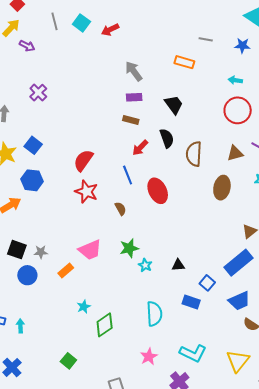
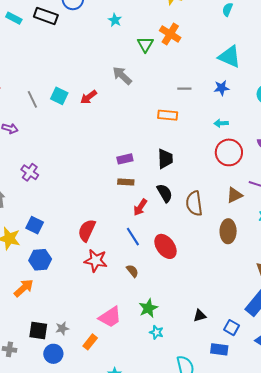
gray arrow: (134, 71) -> (122, 76), moved
black trapezoid: (174, 105) -> (165, 159), turned 45
cyan star: (145, 265) -> (156, 332), moved

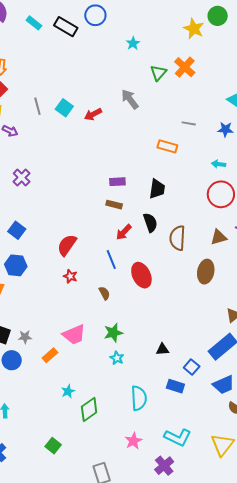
red star: (96, 261) -> (70, 276), size x0.6

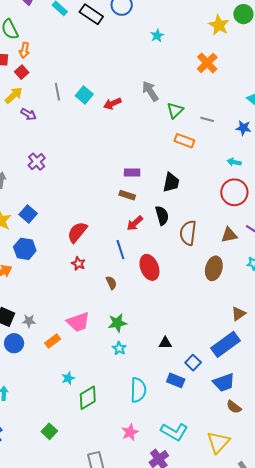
green triangle: (158, 73) -> (175, 110), moved

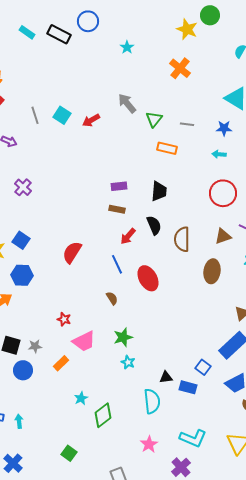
cyan arrow: (234, 162) -> (219, 154), moved
red star: (78, 264) -> (64, 319), moved
black triangle: (165, 343) -> (166, 377), moved

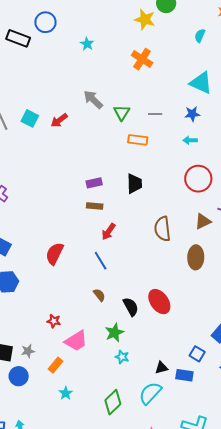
black semicircle: (154, 225) -> (131, 307), moved
red ellipse: (148, 278) -> (159, 302), moved
cyan star: (81, 398) -> (66, 393), moved
cyan semicircle: (152, 401) -> (150, 393), turned -125
green diamond: (103, 415) -> (113, 402), moved

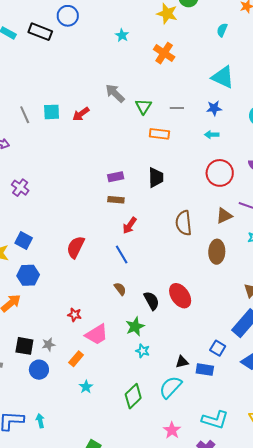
cyan star: (87, 44) -> (122, 35), moved
cyan square: (30, 118) -> (52, 112), turned -30

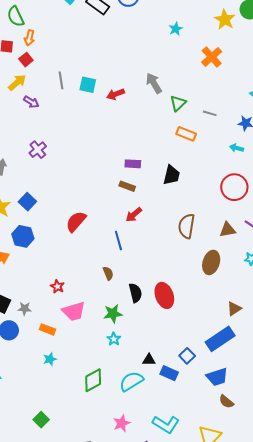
orange rectangle: (76, 359) -> (47, 329), turned 56

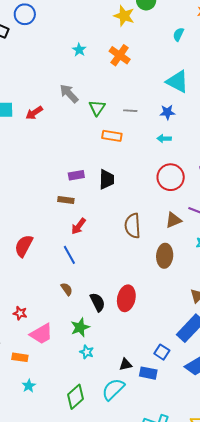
cyan star: (176, 29) -> (79, 50), moved
purple rectangle: (133, 164) -> (76, 175), moved
red ellipse: (164, 295) -> (126, 298), turned 45

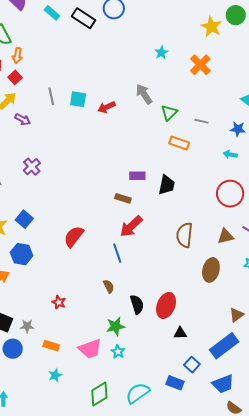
red arrow: (79, 226) -> (131, 226), size x1.4
pink trapezoid: (41, 334) -> (90, 349), moved
black triangle: (126, 364) -> (180, 333), moved

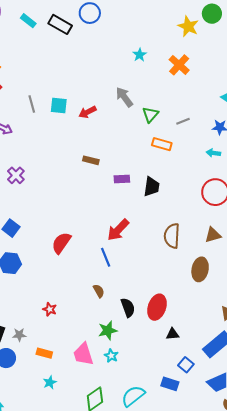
gray line: (201, 121) -> (183, 121), turned -32
brown rectangle: (123, 198) -> (91, 160), moved
pink trapezoid: (90, 349) -> (83, 354), turned 95

